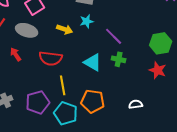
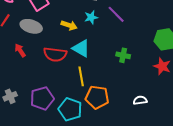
purple line: (114, 36) -> (116, 14), moved
cyan triangle: (93, 62) -> (81, 48), moved
yellow line: (63, 85) -> (81, 76), moved

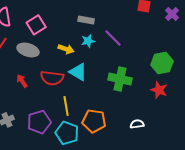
red arrow: (20, 50) -> (22, 81), moved
green cross: (123, 55) -> (120, 79), size x1.6
yellow line: (81, 76) -> (66, 106), moved

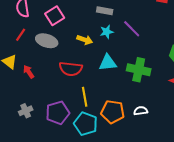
cyan triangle: (78, 72) -> (108, 63), moved, turned -36
red arrow: (22, 81) -> (29, 72), moved
white semicircle: (137, 124) -> (141, 111), moved

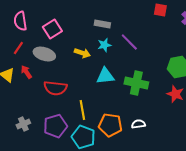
red semicircle: (71, 69) -> (55, 88), moved
red arrow: (29, 72) -> (26, 72), moved

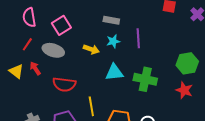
purple line: (129, 42) -> (138, 38), turned 42

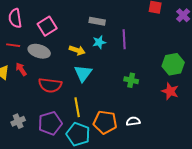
red line: (27, 44) -> (13, 45), turned 64
cyan triangle: (114, 72) -> (83, 73), moved, turned -48
green cross: (145, 79) -> (131, 80), size x0.6

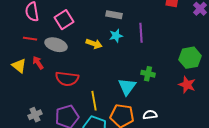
cyan triangle: (83, 73) -> (127, 87), moved

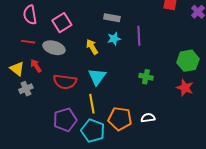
yellow arrow: (94, 44) -> (92, 47), turned -140
cyan triangle: (127, 87) -> (97, 77), moved
gray cross: (35, 115) -> (26, 89), moved

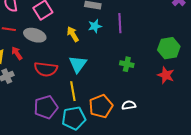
orange pentagon: (120, 119) -> (101, 106), turned -30
cyan pentagon: (93, 131) -> (74, 118), turned -30

